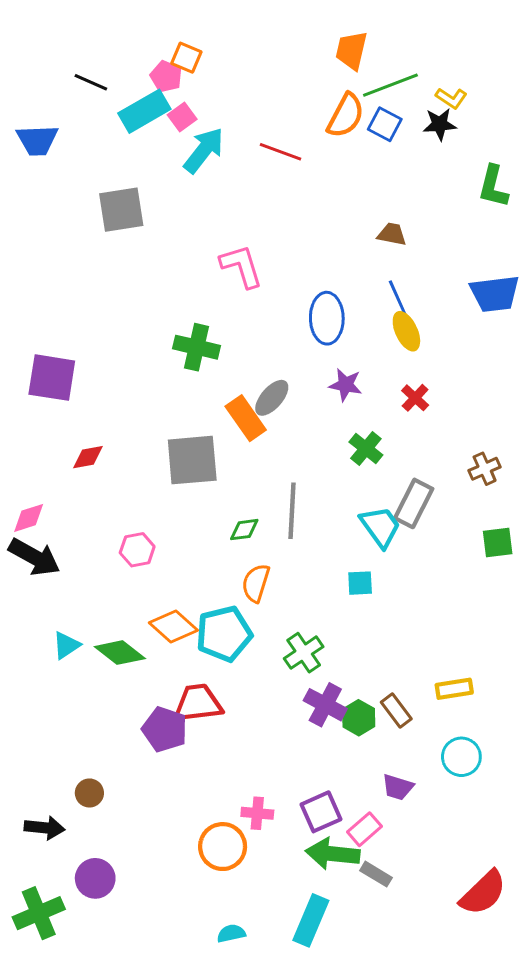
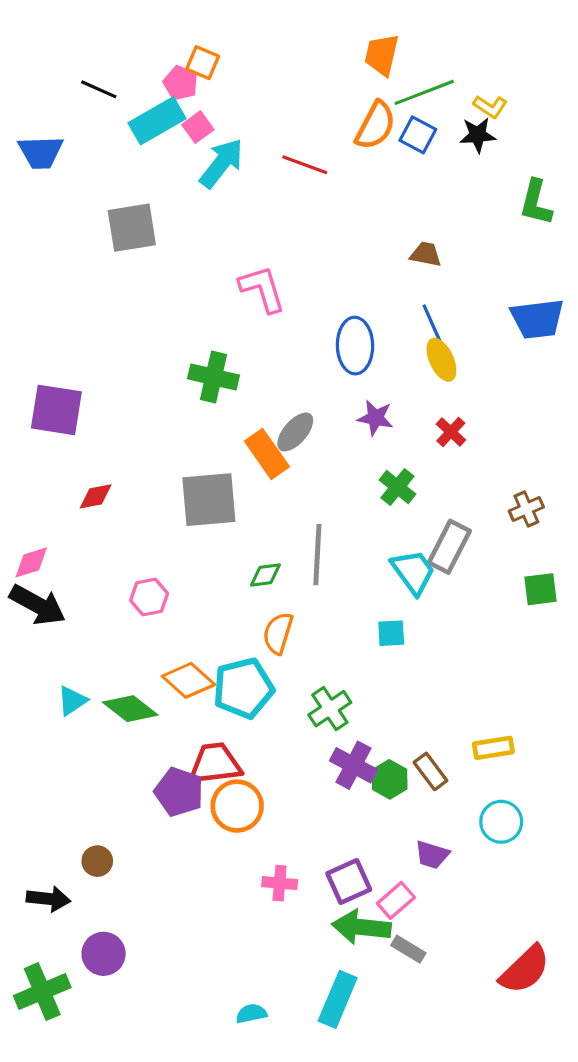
orange circle: (223, 847) -> (237, 806), moved

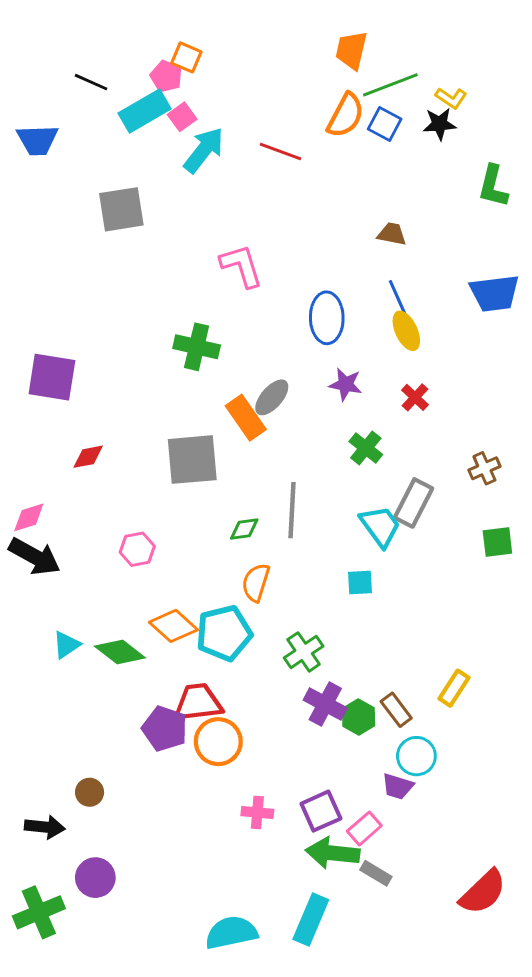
yellow rectangle: (493, 748) -> (454, 688), turned -48
cyan circle: (501, 822) -> (416, 756), moved
cyan semicircle: (251, 1014) -> (231, 933), size x1.8

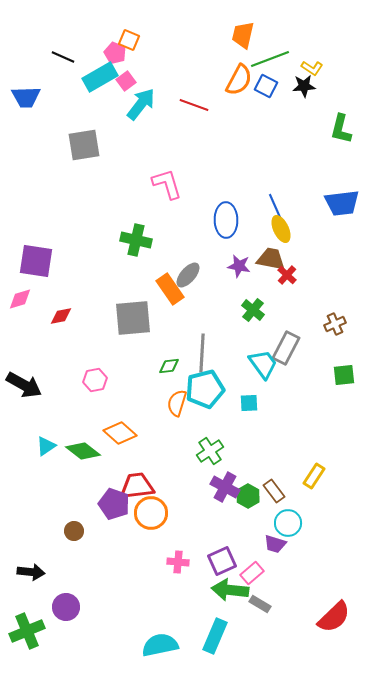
brown trapezoid: (392, 234) -> (271, 259), moved, size x1.4
pink diamond: (29, 517) -> (20, 299), moved
cyan pentagon: (224, 633) -> (205, 389), moved
brown circle: (90, 792) -> (74, 531), moved

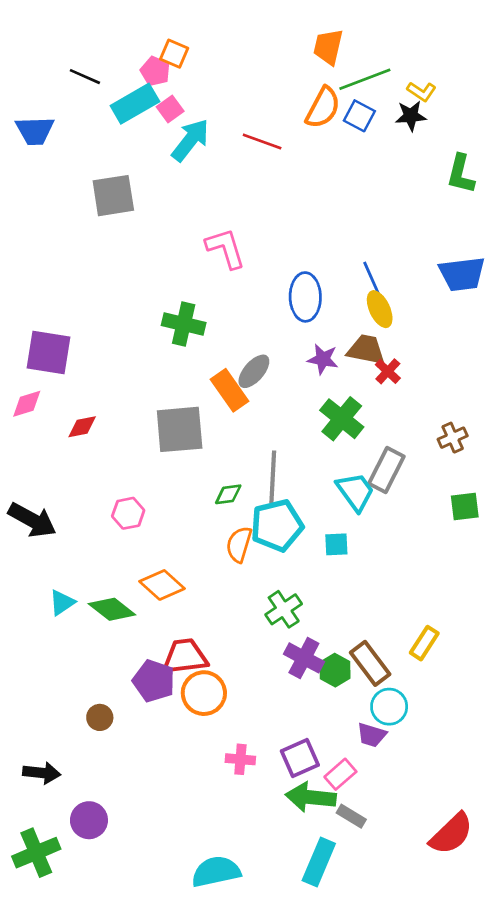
green cross: (253, 310) -> (342, 419), size x1.4
brown rectangle: (274, 491) -> (370, 663), size x1.4
cyan rectangle: (215, 636) -> (319, 862), moved

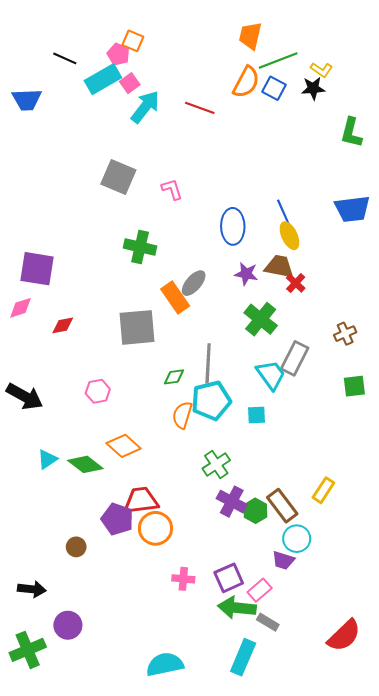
gray square: (113, 196) -> (118, 177), moved, turned 32
pink L-shape: (226, 248) -> (172, 189), size x0.7

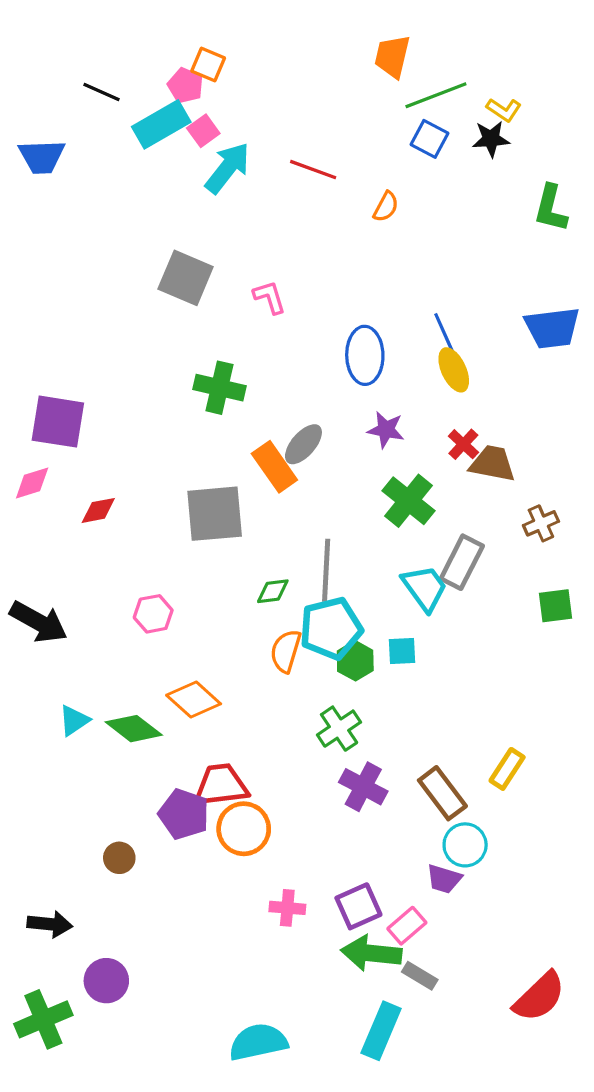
orange semicircle: (246, 82) -> (386, 207), moved, size x0.6
brown trapezoid: (279, 267) -> (492, 464), moved
green hexagon: (255, 511) -> (355, 661), moved

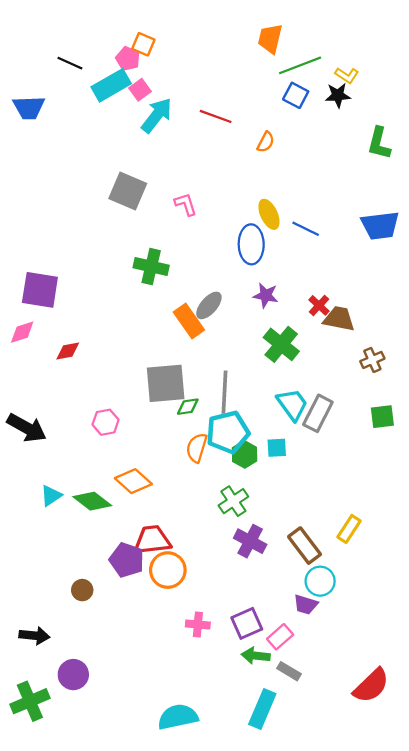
blue line: (444, 333) -> (306, 229), turned -40
yellow ellipse: (454, 370) -> (269, 214), moved
gray square: (215, 514) -> (166, 383), moved
gray rectangle: (462, 562) -> (318, 413), moved
green arrow: (371, 953) -> (256, 656), size x0.7

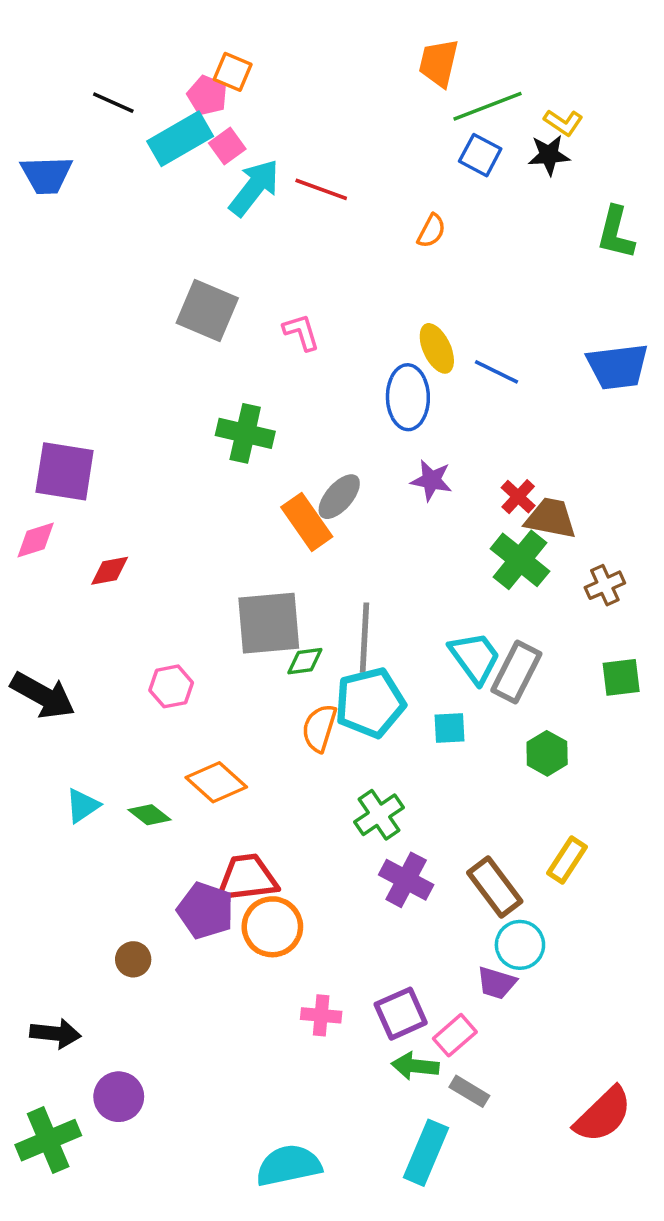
red line: (216, 116) -> (321, 189), moved
green cross: (281, 344) -> (520, 560), moved
green hexagon: (245, 454) -> (547, 753), moved
green diamond: (92, 501) -> (149, 815), size x0.7

